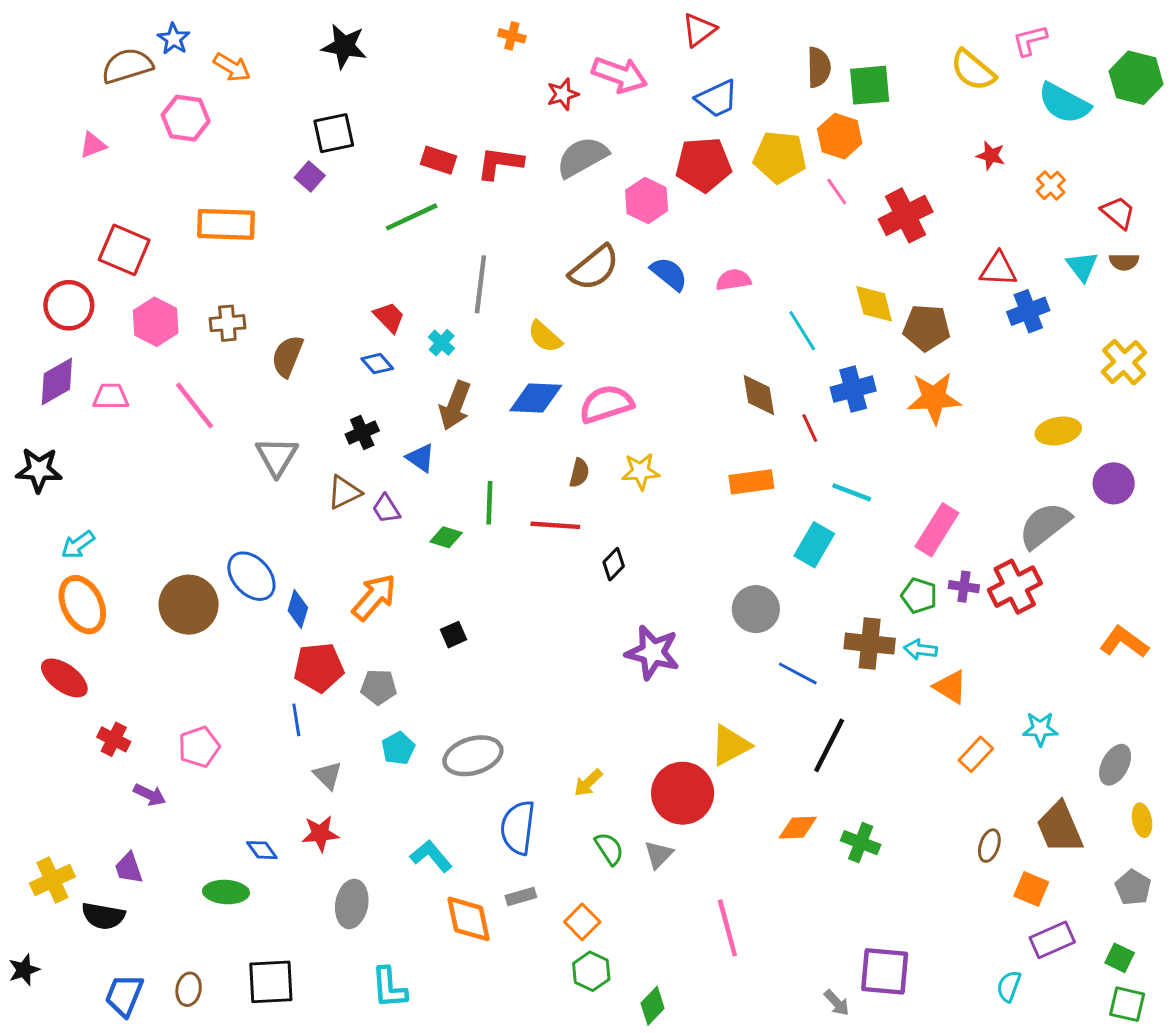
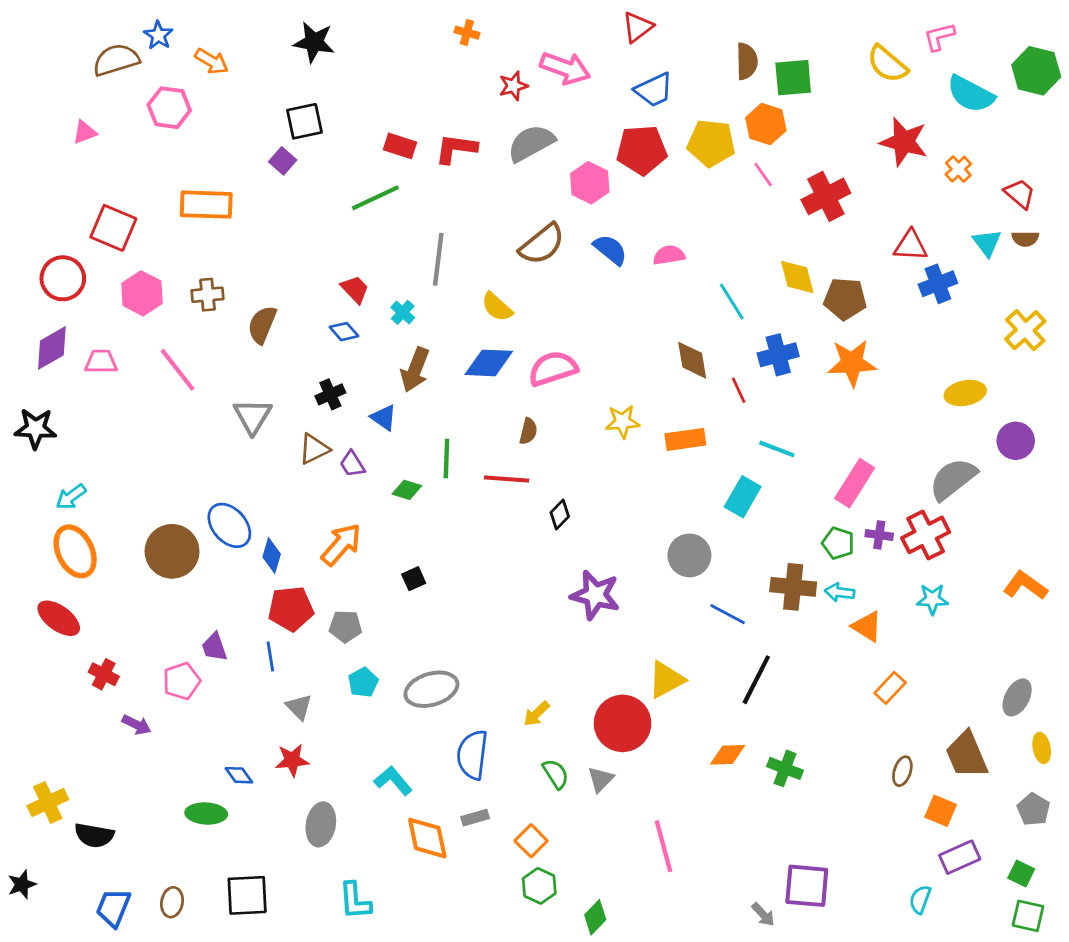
red star: (991, 156) -> (904, 142), size x1.8
yellow star: (641, 471) -> (623, 422), moved
cyan star: (1040, 729) -> (932, 599), moved
purple trapezoid: (129, 868) -> (214, 647), moved

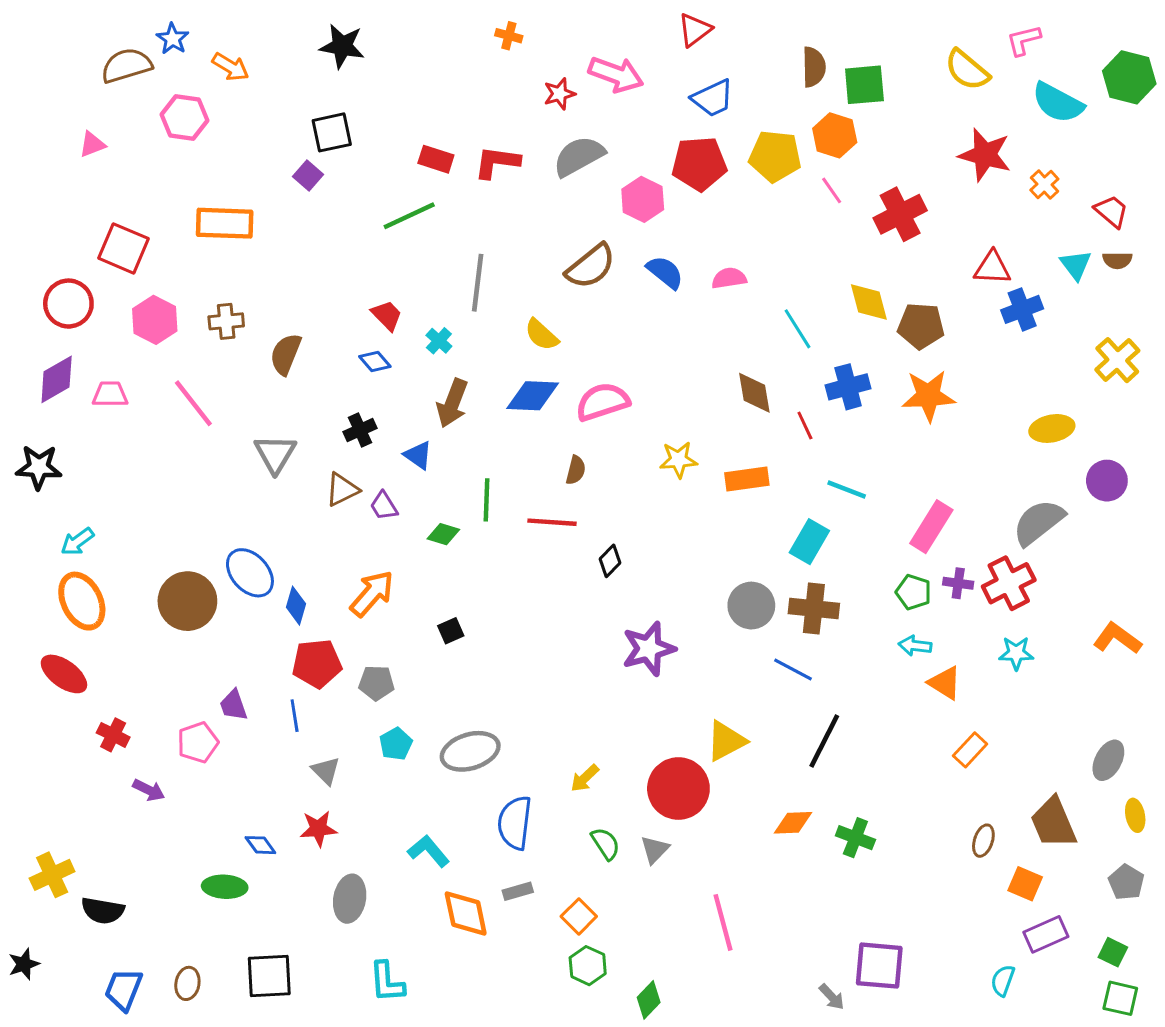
brown cross: (793, 587) -> (814, 609), moved
purple star: (595, 595) -> (649, 649), turned -30

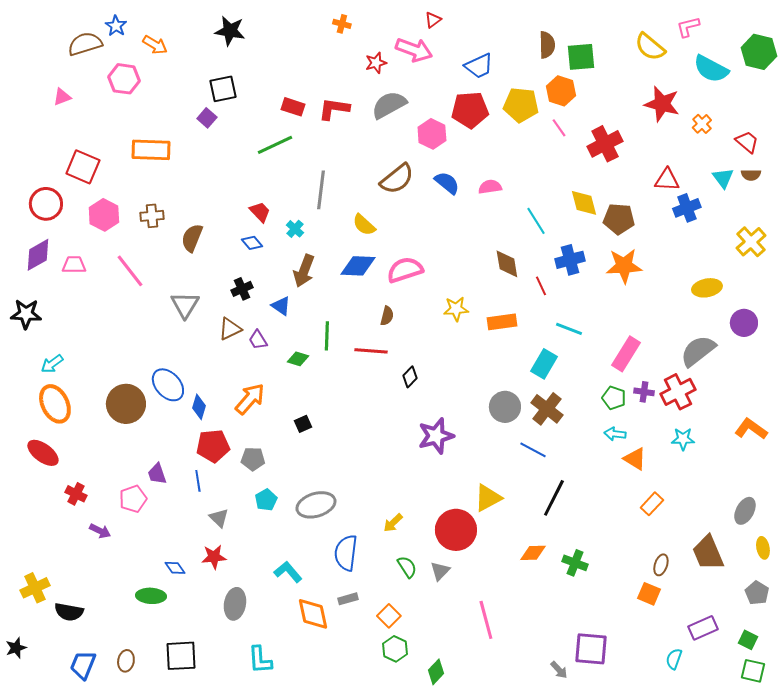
red triangle: (695, 30) -> (433, 20), moved, size x0.7
brown cross: (814, 609) -> (547, 409), turned 32
orange square: (1025, 884) -> (649, 594), moved

